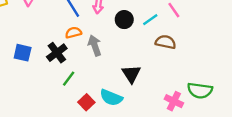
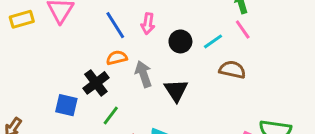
blue square: (23, 53) -> (66, 105), moved
black triangle: (131, 74) -> (176, 90), moved

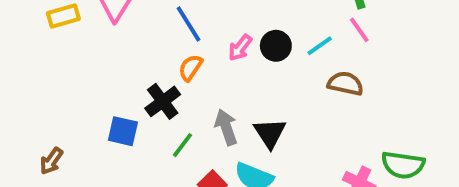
pink arrow: (148, 24) -> (240, 48), moved, turned 30
orange semicircle: (117, 58) -> (190, 68), turned -42
gray arrow: (143, 74) -> (226, 127), moved
black triangle: (176, 90) -> (270, 133), moved

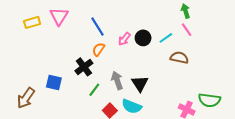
blue square: (123, 131) -> (54, 83), moved
brown arrow: (51, 161) -> (26, 98), size x1.5

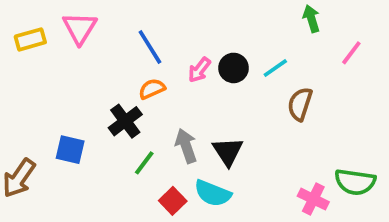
pink line: (187, 30) -> (351, 53), moved, turned 72
orange semicircle: (98, 49) -> (152, 89), turned 32
brown semicircle: (179, 58) -> (300, 104), turned -84

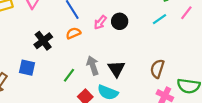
cyan line: (275, 68) -> (159, 19), moved
brown semicircle: (300, 104) -> (157, 69), moved
black cross: (125, 121) -> (43, 41), moved

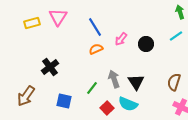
black circle: (120, 21) -> (146, 44), moved
black cross: (43, 41) -> (50, 67), moved
blue square: (27, 68) -> (64, 101), moved

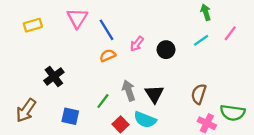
pink triangle: (58, 17) -> (77, 18), moved

